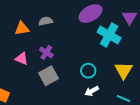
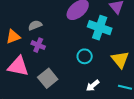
purple cross: (46, 52) -> (38, 45), moved
pink triangle: (22, 59) -> (18, 66), size x1.6
cyan circle: (88, 71) -> (85, 56), moved

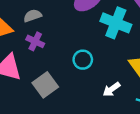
cyan circle: (85, 56) -> (83, 60), moved
white arrow: (93, 86) -> (112, 89), moved

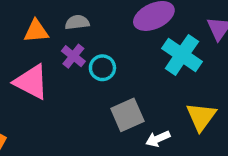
cyan circle: (83, 60) -> (102, 68), moved
gray square: (45, 85) -> (127, 115), moved

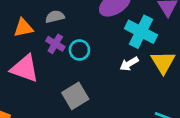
gray square: (127, 115) -> (75, 96), moved
yellow triangle: (201, 117) -> (163, 62), moved
white arrow: (158, 139) -> (129, 64), moved

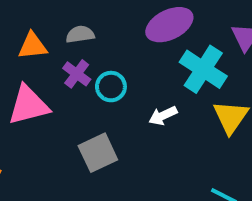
white arrow: (129, 64) -> (163, 116), moved
pink triangle: (25, 68) -> (28, 105), turned -40

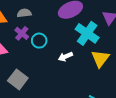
gray square: (98, 153) -> (18, 79), moved, turned -30

